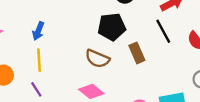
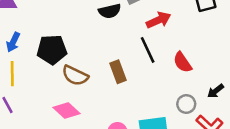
black pentagon: (112, 27) -> (52, 50), moved

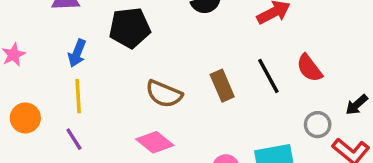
black pentagon: (52, 50) -> (130, 28), moved
black line: (148, 50) -> (268, 76), moved

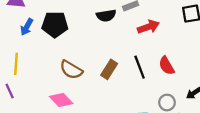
blue arrow: (77, 53) -> (27, 27), moved
brown rectangle: (222, 86) -> (109, 69), turned 48

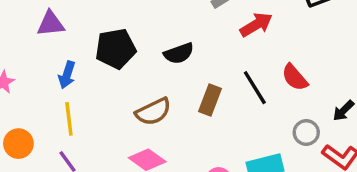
black semicircle: (106, 15) -> (179, 53), moved
blue arrow: (27, 27) -> (67, 75), moved
brown semicircle: (71, 70) -> (153, 112), turned -45

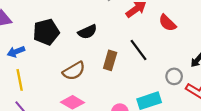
blue arrow: (67, 75) -> (16, 52), turned 56
red semicircle: (295, 77) -> (167, 23), moved

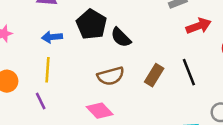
black pentagon: (46, 32) -> (92, 24), turned 30
black semicircle: (87, 32) -> (121, 37), moved, turned 54

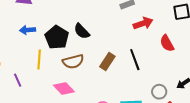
black pentagon: (92, 24) -> (57, 37), moved
yellow line: (48, 70) -> (39, 59), moved

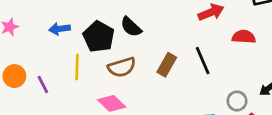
red semicircle: (167, 43) -> (244, 37), turned 126
purple line: (18, 80) -> (43, 84), moved

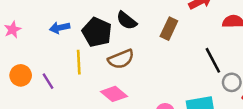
black line: (203, 61) -> (213, 60), moved
brown rectangle: (167, 65) -> (169, 29), moved

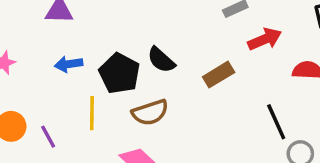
brown rectangle: (169, 29) -> (219, 75), turned 30

